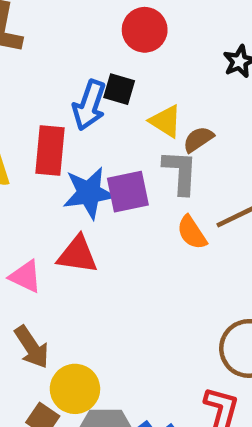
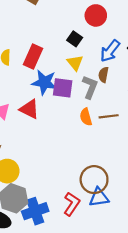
blue arrow: (89, 105) -> (110, 51), moved
yellow triangle: (166, 121) -> (75, 63), moved
brown semicircle: (198, 139) -> (104, 75), turned -64

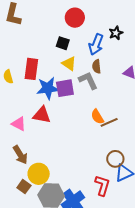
gray L-shape: (90, 87) -> (88, 80), turned -30
brown line: (109, 116) -> (109, 122), moved
orange semicircle: (86, 117) -> (97, 117), moved
brown circle: (94, 180) -> (115, 159), size x0.7

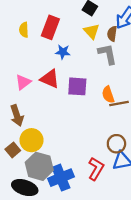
brown semicircle: (97, 66) -> (112, 34), moved
blue star: (48, 88) -> (63, 52), size x0.6
purple square: (65, 88) -> (77, 86), moved
pink triangle: (19, 124) -> (23, 82), turned 42

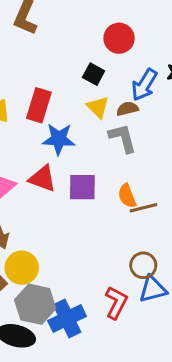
brown semicircle: (112, 34) -> (127, 109), turned 72
blue star: (63, 52) -> (59, 139), size x1.5

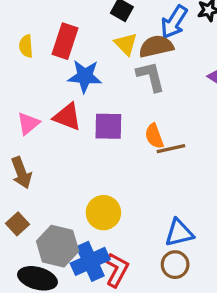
brown semicircle: (127, 109) -> (156, 46), size x1.5
brown circle: (143, 265) -> (175, 265), moved
yellow circle: (22, 268) -> (103, 213), moved
red L-shape: (116, 303) -> (117, 270), moved

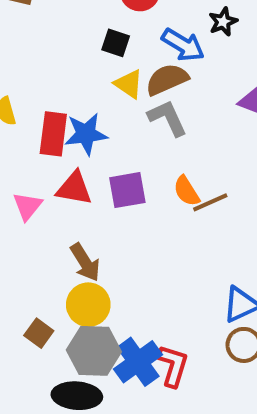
blue arrow: (174, 22) -> (183, 45), turned -80
red rectangle: (65, 41) -> (53, 134), moved
brown arrow: (21, 173) -> (85, 262), moved
yellow circle: (103, 213) -> (88, 305), moved

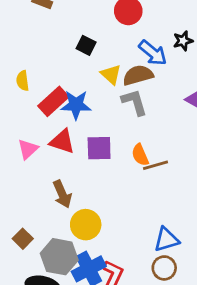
black square: (116, 43) -> (86, 45), moved
red rectangle: (53, 134) -> (53, 101), turned 32
yellow circle: (88, 305) -> (86, 225), moved

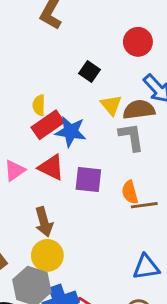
yellow semicircle: (23, 81) -> (39, 105), moved
yellow circle: (86, 225) -> (47, 255), moved
blue triangle: (166, 240) -> (146, 267), moved

